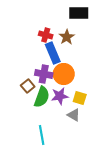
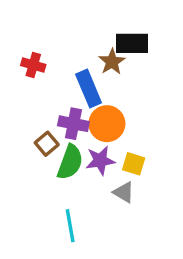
black rectangle: (79, 13) -> (132, 43), moved
red cross: (46, 35) -> (33, 65), moved

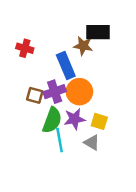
brown star: (112, 62) -> (83, 46), turned -30
purple cross: (73, 124) -> (55, 92), turned -30
brown square: (47, 144) -> (35, 95), moved, turned -35
cyan line: (70, 226) -> (60, 140), moved

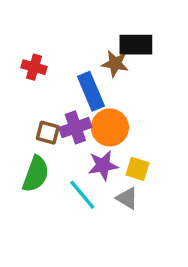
green semicircle: (52, 120) -> (36, 174), moved
cyan line: (60, 140) -> (82, 195), turned -30

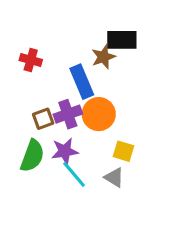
brown star: (115, 64) -> (103, 57), turned -30
brown square: (48, 133) -> (43, 119), turned -35
purple star: (103, 165) -> (65, 151), moved

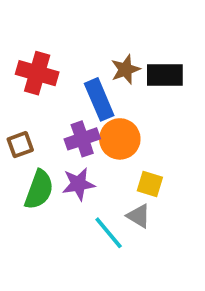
black rectangle: (122, 40) -> (165, 75), moved
red cross: (31, 60) -> (37, 73), size x1.5
brown square: (43, 119) -> (20, 145), moved
cyan line: (74, 174) -> (109, 233), moved

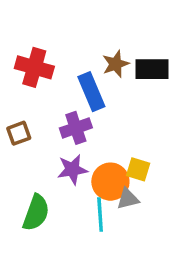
orange circle: (120, 139) -> (110, 182), moved
green semicircle: (39, 190) -> (36, 213), moved
gray triangle: (139, 216) -> (128, 199), turned -45
cyan line: (109, 233) -> (100, 214), turned 36

